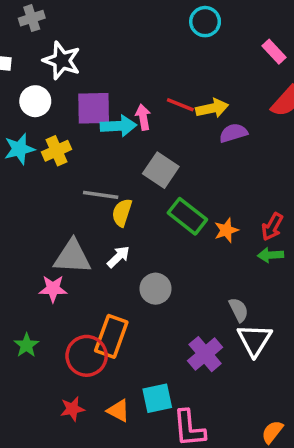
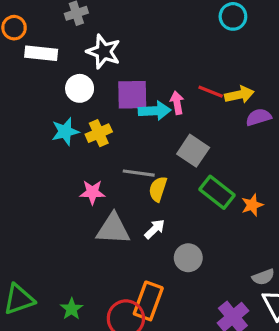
pink star: (53, 289) -> (92, 192), moved
gray semicircle: (239, 310) -> (263, 277), turned 95

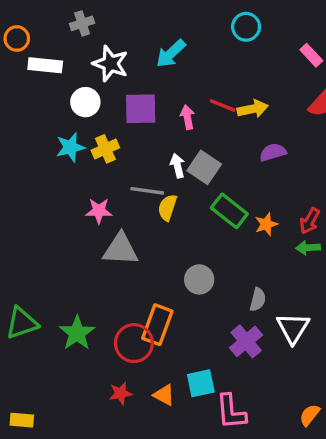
cyan arrow: (155, 111) -> (171, 54), moved, turned 140
purple semicircle: (259, 117) -> (273, 152), moved
white arrow: (155, 229) -> (177, 166), moved, turned -60
gray semicircle: (263, 277) -> (258, 300), moved, turned -55
green star: (72, 309) -> (77, 333), size x1.5

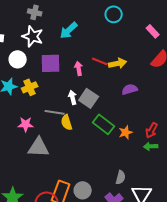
gray cross: (82, 23) -> (35, 12), moved, turned 32
yellow semicircle: (167, 208) -> (67, 122), turned -35
gray circle: (199, 279) -> (83, 190), moved

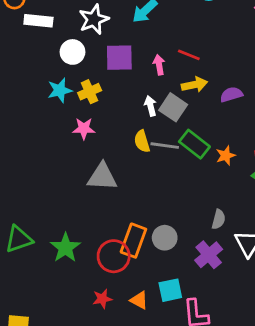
white star: (33, 36) -> (94, 19), turned 30
yellow arrow: (118, 63) -> (194, 85), moved
gray line: (55, 112) -> (165, 146), moved
pink star: (26, 124) -> (84, 129), moved

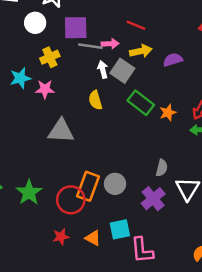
pink arrow: (159, 65) -> (110, 44), moved, turned 98
cyan star: (60, 90) -> (20, 78), moved
gray line: (165, 146) -> (90, 46), moved

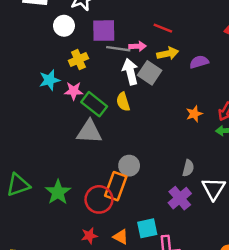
white arrow: (103, 70) -> (130, 72), size x1.5
green rectangle: (141, 103) -> (94, 104), moved
gray circle: (115, 184) -> (129, 166), moved

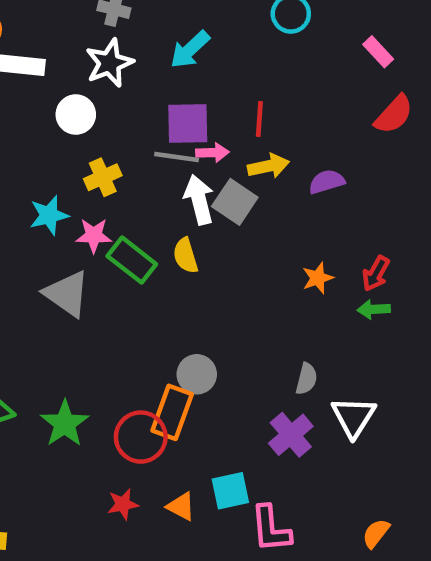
red line: (163, 28) -> (259, 119), turned 72
purple square: (104, 31) -> (188, 123), moved
gray triangle: (89, 132) -> (67, 294), moved, turned 32

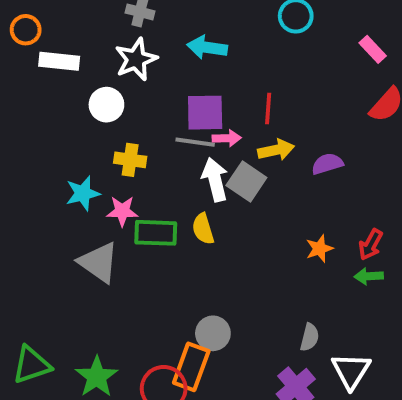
cyan arrow: (190, 50) -> (207, 47), turned 51
yellow cross: (103, 177) -> (130, 160), turned 32
green rectangle: (132, 260) -> (156, 233), turned -36

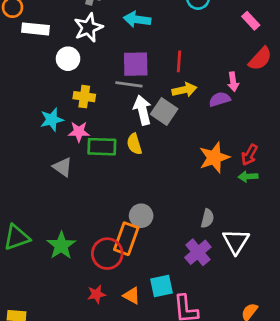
pink arrow: (227, 138) -> (233, 82), moved, turned 84
orange star: (319, 249) -> (214, 158), size x1.6
gray triangle: (99, 262) -> (63, 167), size x0.7

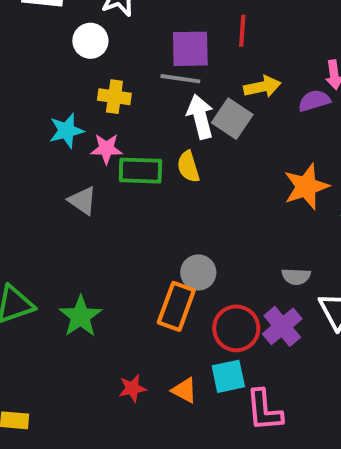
red line: (179, 61) -> (242, 31), moved
gray semicircle: (207, 218) -> (296, 276), turned 78
red circle: (107, 254) -> (236, 328), moved

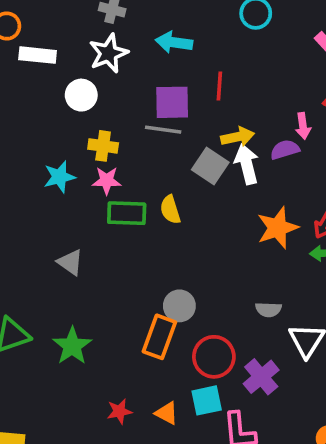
white arrow: (200, 117) -> (247, 164), moved
pink star: (106, 149) -> (107, 180), moved
gray triangle: (82, 201) -> (70, 262), moved
purple cross: (282, 326) -> (261, 377), moved

